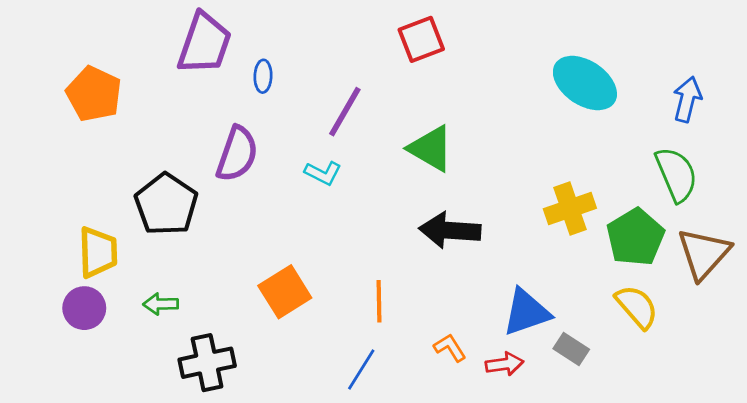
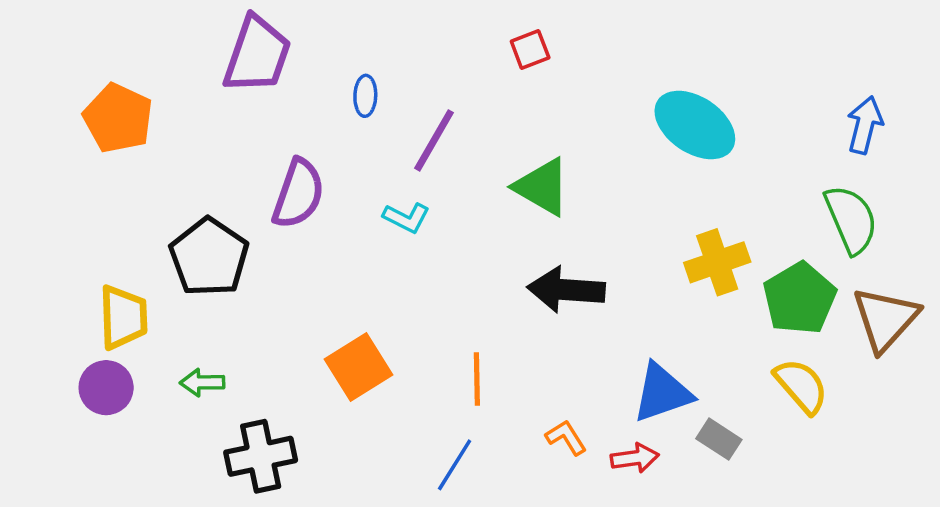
red square: (421, 39) -> (530, 49), size x0.7
blue ellipse: (263, 76) -> (365, 96), moved
cyan ellipse: (585, 83) -> (695, 125), moved

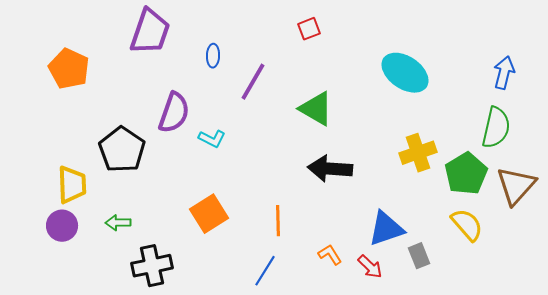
cyan L-shape: (406, 218) -> (212, 139), moved
green semicircle: (851, 219) -> (496, 128), turned 36
gray rectangle: (719, 439) -> (419, 256), turned 35
red arrow: (635, 458) -> (370, 267), turned 52

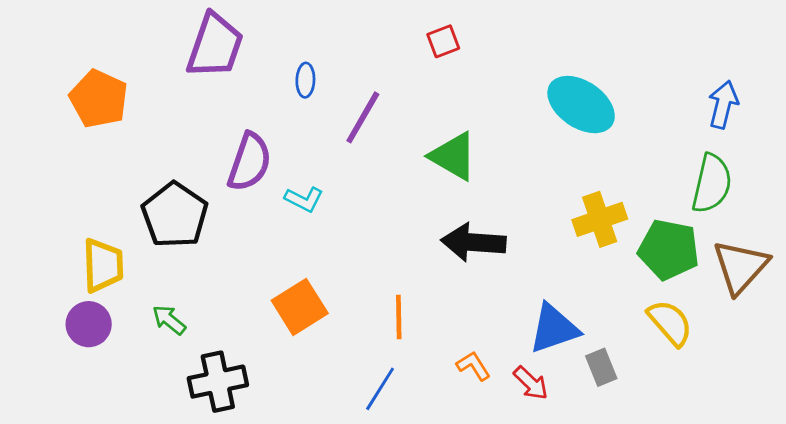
green pentagon: (466, 174) -> (669, 250), turned -30
green arrow: (118, 223) -> (169, 320), turned 40

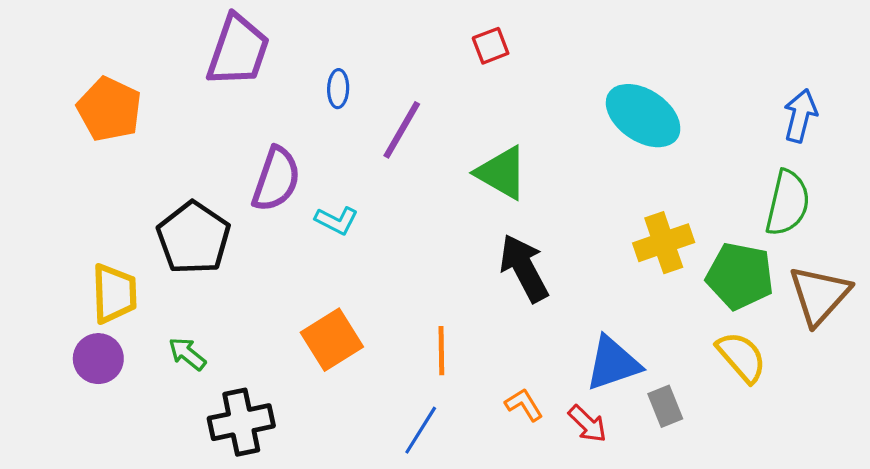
black arrow: (473, 242) -> (524, 268), turned 58

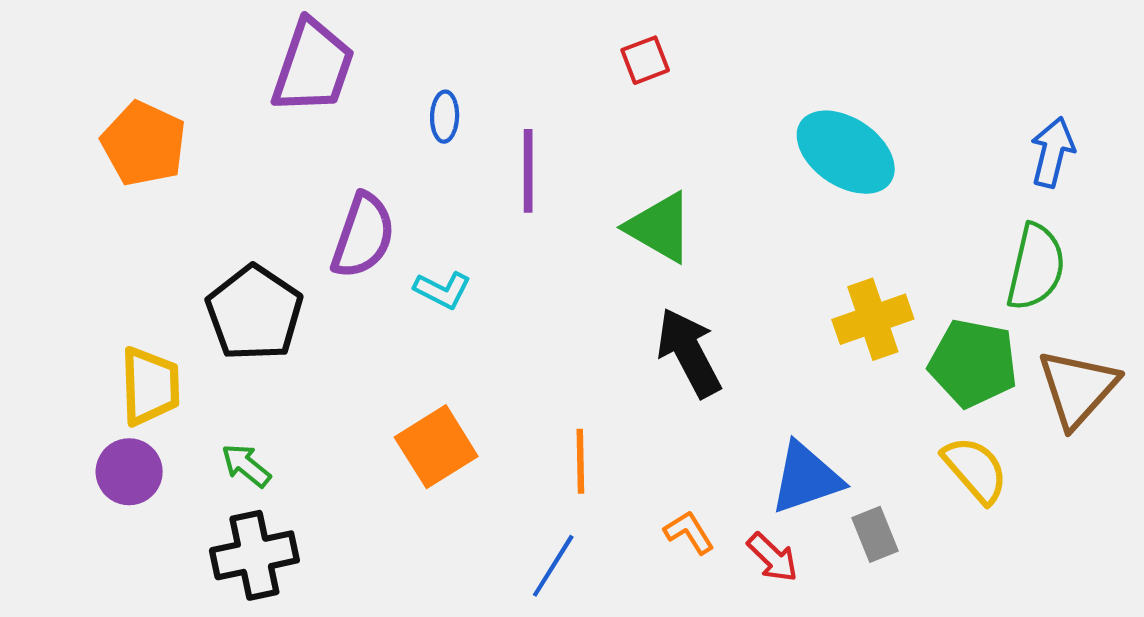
purple line: (402, 130) -> (528, 171), turned -30
black cross: (241, 422) -> (254, 555), moved

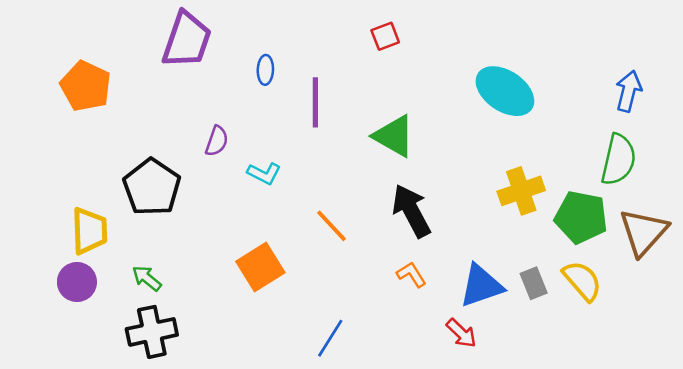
purple semicircle: (363, 236) -> (217, 141), size x0.6
orange line: (580, 461) -> (332, 226), moved, turned -42
orange L-shape: (689, 532) -> (411, 275), moved
gray rectangle: (875, 534) -> (534, 283), moved

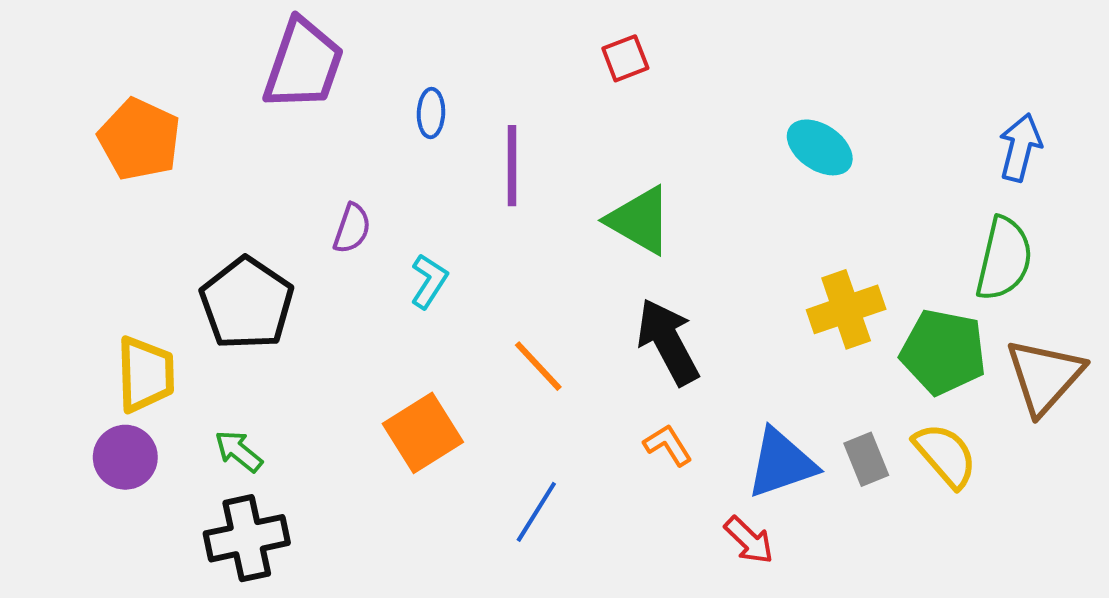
cyan ellipse: (505, 91) -> (820, 147), size x0.7
cyan L-shape: (264, 173) -> (429, 281), turned -84
blue line: (330, 338) -> (536, 512), moved

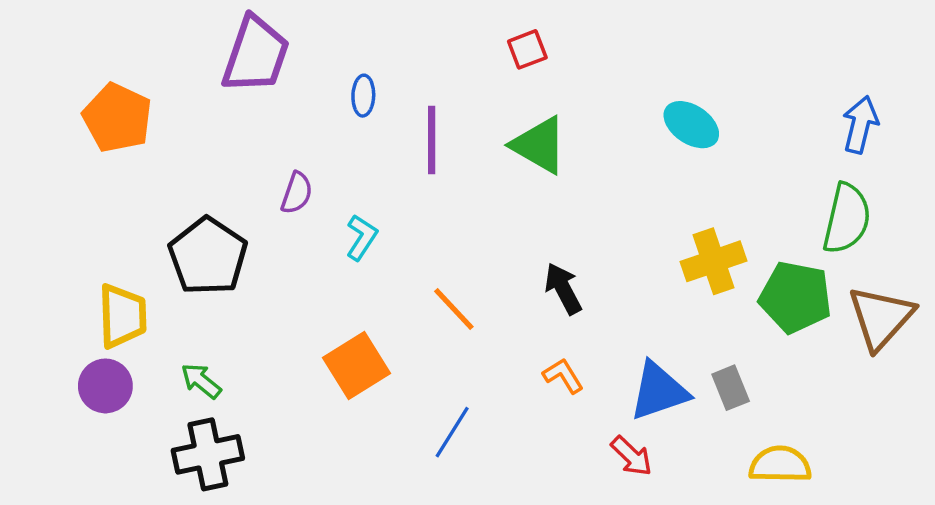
green triangle: (640, 220) -> (539, 145), moved
black arrow: (668, 342) -> (563, 289), size x0.7
yellow semicircle: (945, 455) -> (780, 465), moved, turned -48

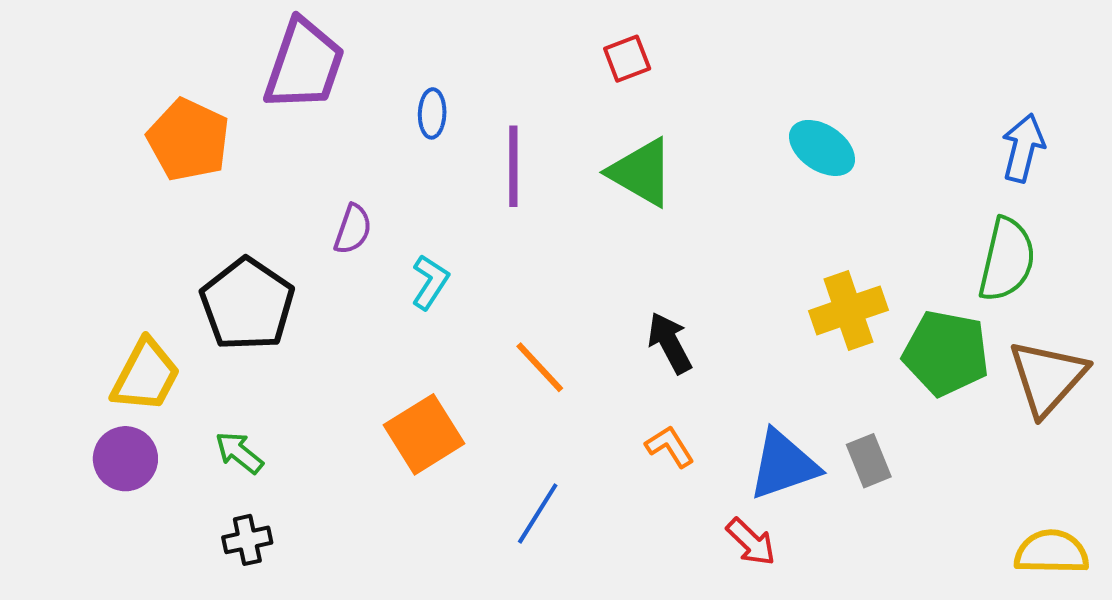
orange pentagon: (117, 118) -> (188, 140), moved
yellow trapezoid: (122, 316) -> (146, 375), turned 30
black cross: (208, 454) -> (247, 540), size x0.6
yellow semicircle: (780, 465) -> (1052, 552), moved

